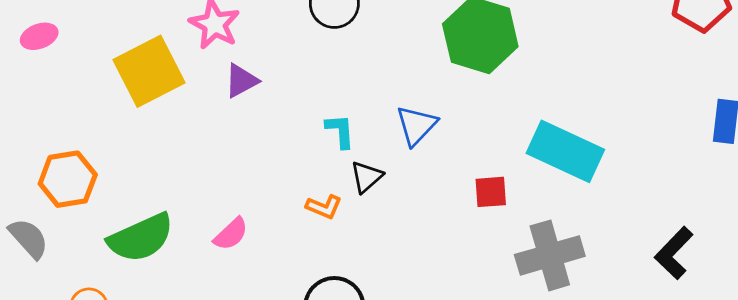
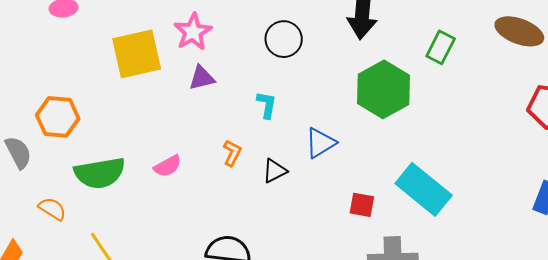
cyan L-shape: (340, 131) -> (267, 105), moved
orange L-shape: (324, 207) -> (232, 153), moved, turned -100
pink semicircle: (231, 234) -> (168, 166), moved

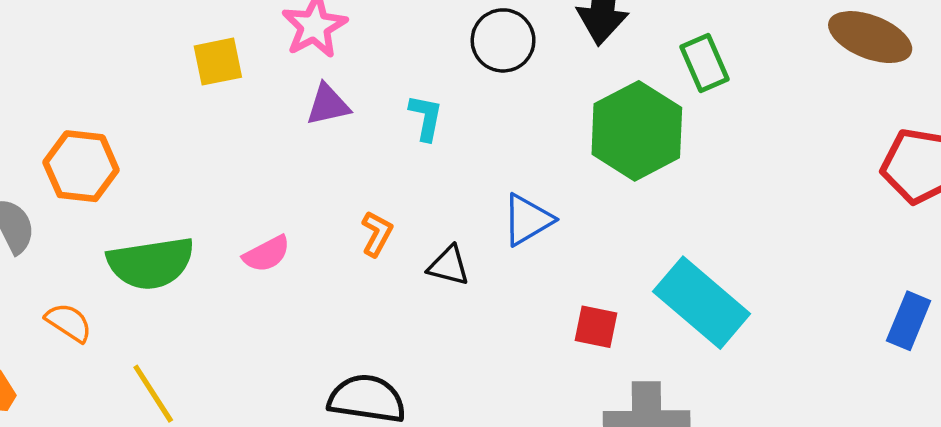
black circle: (284, 39) -> (503, 40), moved
green rectangle: (441, 47) -> (704, 63), moved, turned -52
yellow square: (137, 54) -> (218, 62), size x0.6
cyan L-shape: (267, 105) -> (426, 117), moved
black triangle: (275, 171) -> (449, 266), turned 40

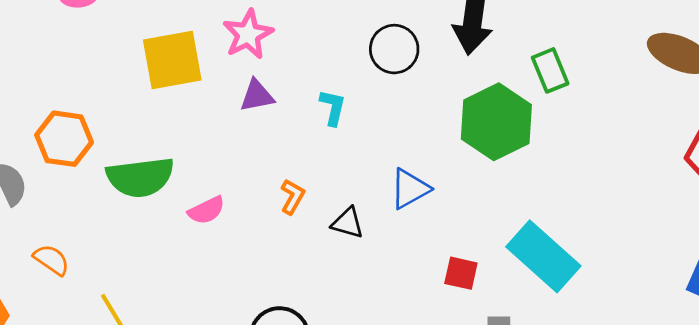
yellow square: (218, 62) -> (172, 60), size x1.6
green semicircle: (151, 263) -> (140, 177), moved

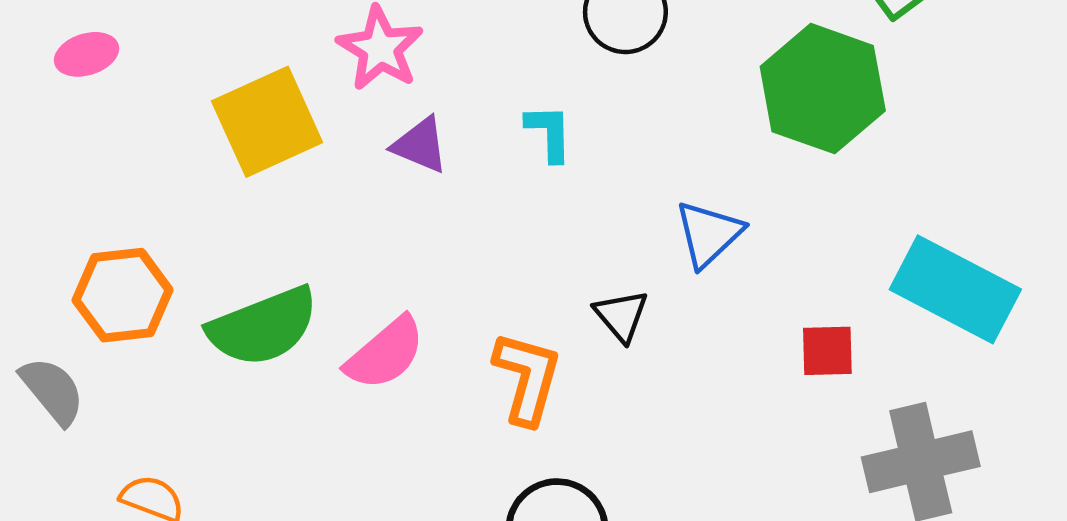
purple triangle: (257, 96) -> (420, 145), turned 48
orange L-shape: (292, 197) -> (527, 378), moved, size x1.6
pink semicircle: (206, 210) -> (385, 353), size x1.4
black triangle: (348, 223) -> (621, 316), turned 48

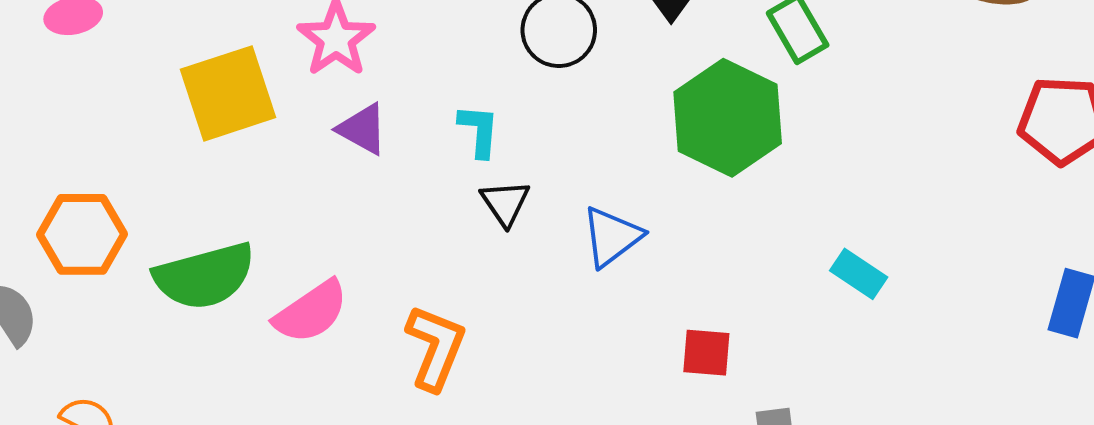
cyan rectangle: (955, 289) -> (859, 274), moved, size x0.5
black triangle: (621, 316) -> (505, 203), moved

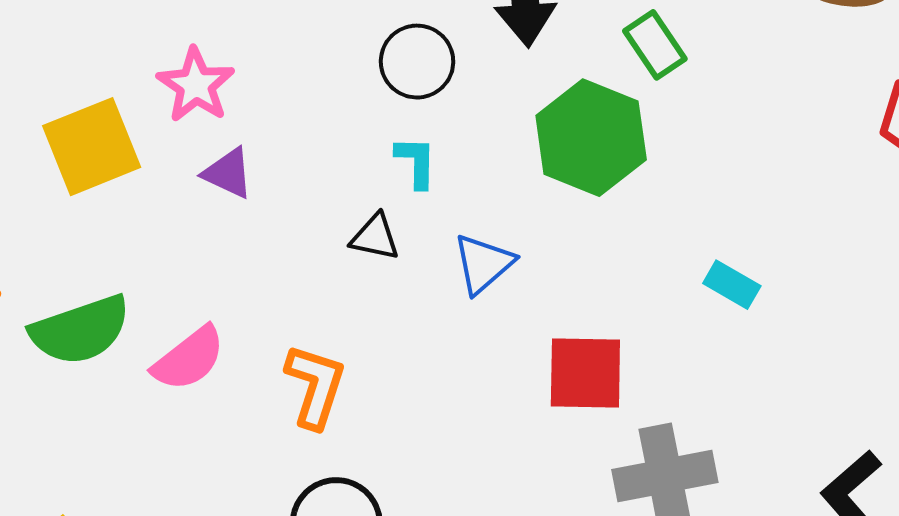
cyan L-shape: (479, 131) -> (416, 162), moved
black triangle: (505, 203) -> (375, 237), turned -40
red square: (706, 353) -> (585, 373), size x1.6

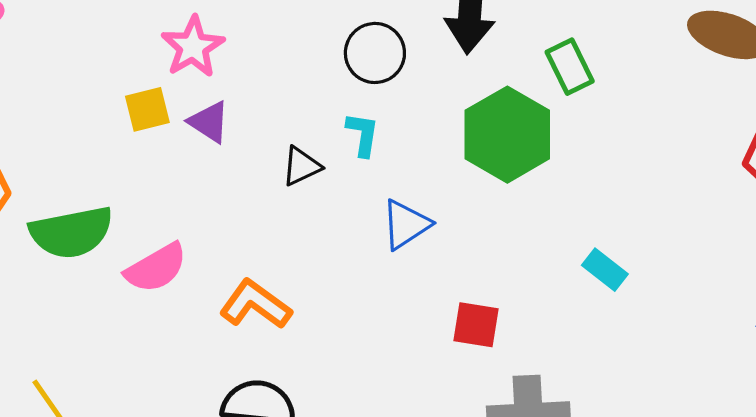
yellow square: (92, 147) -> (147, 109), moved, size x0.6
black triangle: (375, 237) -> (301, 166), moved, turned -45
red square: (585, 373) -> (476, 325), size x0.7
orange L-shape: (315, 386) -> (255, 304), turned -80

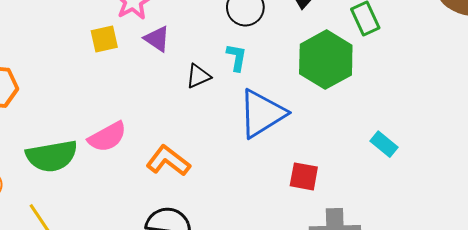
purple triangle: (209, 122) -> (157, 39), moved
blue triangle: (406, 224) -> (262, 114), size x1.6
green semicircle: (71, 232) -> (52, 156), moved

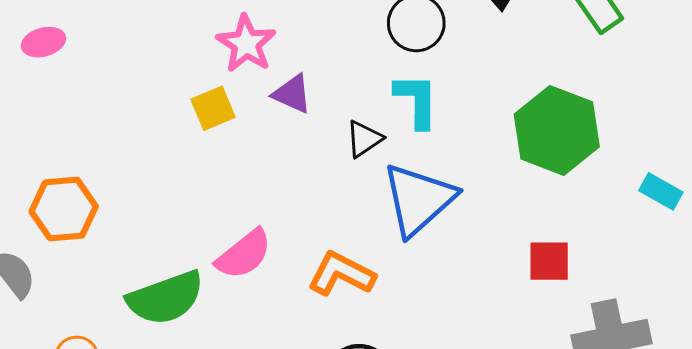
cyan L-shape: (237, 57) -> (417, 100), size x1.4
green hexagon: (326, 60) -> (557, 130), moved
blue triangle: (262, 114) -> (419, 199), moved

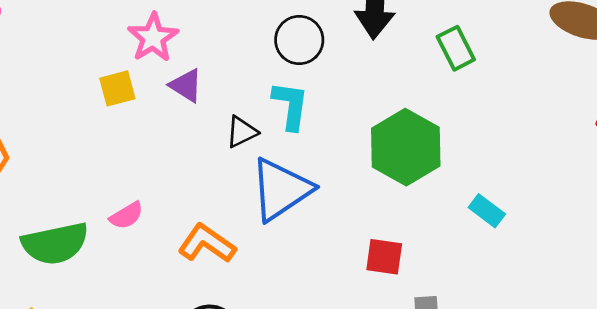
pink semicircle: (244, 254) -> (126, 216), size x0.7

